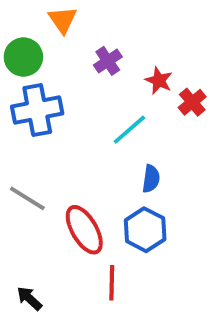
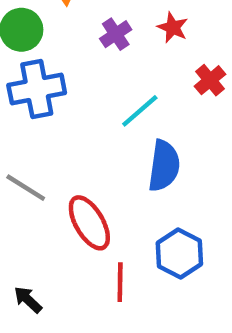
red star: (159, 81) -> (173, 28), moved
blue semicircle: (151, 179) -> (164, 166), size x1.6
blue hexagon: (145, 230) -> (179, 254), moved

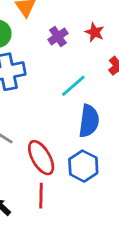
blue hexagon: (179, 254) -> (83, 166), moved
red line: (120, 282) -> (41, 196), moved

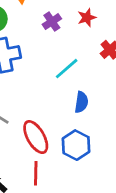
red star: (95, 32) -> (87, 18), turned 30
blue semicircle: (89, 121) -> (81, 102), size x0.7

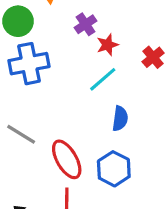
red star: (87, 18) -> (108, 45), moved

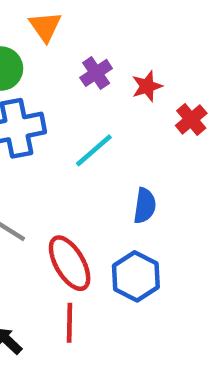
red star: (108, 45) -> (147, 86), moved
cyan line: (103, 79) -> (94, 150), moved

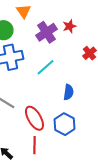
purple cross: (96, 73) -> (46, 32), size x1.5
red star: (147, 86) -> (69, 26), moved

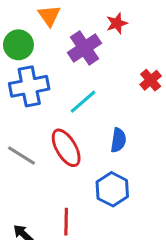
red star: (69, 26) -> (117, 23), moved
red ellipse: (34, 118) -> (66, 148), moved

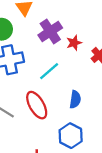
red star: (117, 23) -> (74, 43), moved

